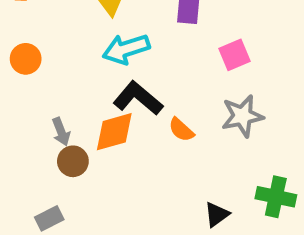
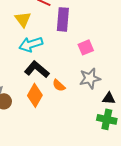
orange diamond: (114, 132) -> (35, 95), moved, turned -45
black triangle: (217, 214) -> (109, 98), moved, turned 40

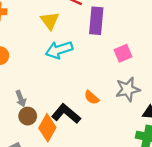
black L-shape: (37, 69) -> (66, 114), moved
orange diamond: (35, 95) -> (47, 128), moved

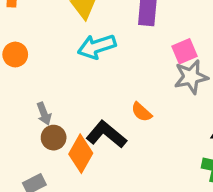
gray star: (128, 89) -> (191, 77), moved

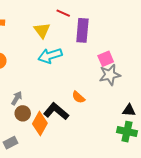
gray arrow: (44, 114) -> (17, 98), turned -128

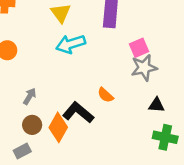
black triangle: (129, 110) -> (156, 105), moved
brown circle: (23, 113) -> (32, 125), moved

